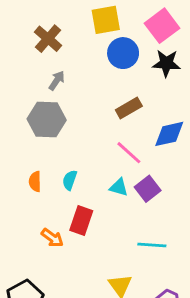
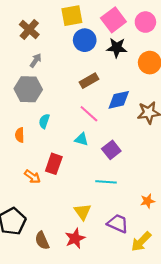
cyan semicircle: (70, 180) -> (44, 121), moved
purple square: (148, 189) -> (111, 150), moved

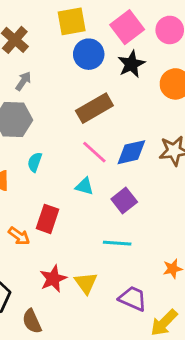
black star: (117, 48) -> (131, 64), turned -30
brown rectangle: (89, 81) -> (94, 108), size x1.4
blue diamond: (119, 100) -> (131, 152), moved
red star: (75, 238) -> (53, 279), moved

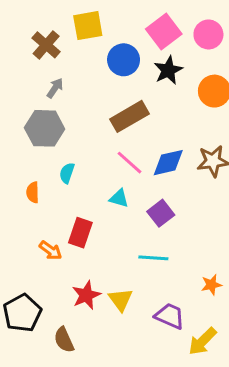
yellow square: (72, 21) -> (88, 26), moved

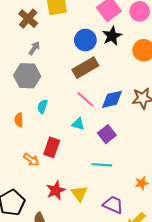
blue circle: (124, 60) -> (85, 40), moved

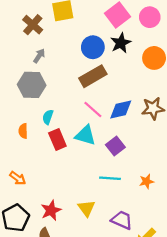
cyan triangle: (78, 124) -> (85, 135), size x1.5
red rectangle: (52, 147) -> (57, 140), moved, turned -42
orange arrow: (31, 160) -> (18, 178), moved
orange star: (142, 183) -> (147, 181), moved
red star: (56, 190) -> (51, 210), moved

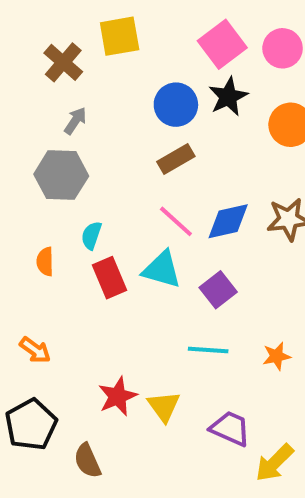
brown rectangle: (93, 76) -> (176, 159), size x0.7
red star: (51, 210) -> (118, 396), moved

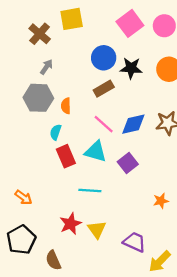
black star: (228, 97) -> (131, 68), moved, turned 30
orange semicircle: (45, 262) -> (66, 106), moved
cyan line: (208, 350) -> (90, 191), moved

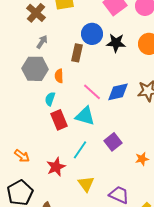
brown rectangle: (104, 89) -> (77, 53), moved, turned -48
purple square: (128, 163) -> (113, 142), moved
cyan line: (90, 191) -> (80, 150), turned -60
red star: (70, 224) -> (56, 167), moved

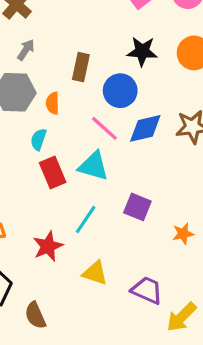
blue circle: (92, 34) -> (120, 91), moved
purple square: (113, 142) -> (137, 207), turned -30
yellow triangle: (86, 184) -> (95, 273), turned -36

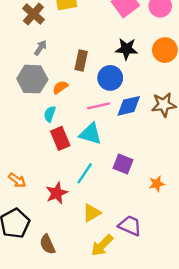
orange semicircle: (53, 103) -> (60, 87), turned 56
pink line: (104, 128) -> (99, 106), turned -55
yellow triangle: (95, 273) -> (92, 213), turned -48
yellow arrow: (181, 317) -> (102, 245), moved

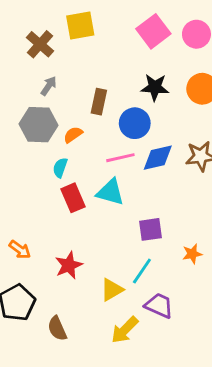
purple square: (123, 164) -> (151, 229), turned -30
cyan line: (85, 173) -> (142, 271), moved

